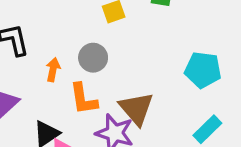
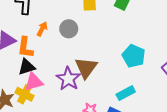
orange L-shape: (83, 99) -> (25, 48), moved

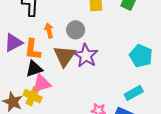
orange arrow: (42, 29) -> (49, 30), turned -40
brown triangle: (86, 68) -> (65, 56), moved
purple star: (68, 79) -> (86, 56), moved

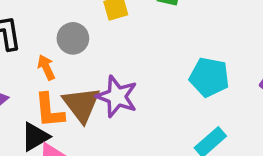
gray circle: (76, 30) -> (73, 38), moved
orange L-shape: (33, 49) -> (49, 110), moved

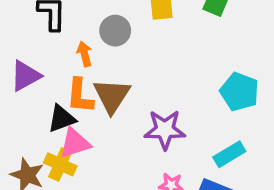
purple star: (117, 96) -> (165, 130), moved, turned -30

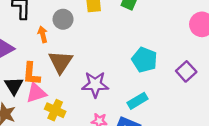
orange L-shape: (80, 96) -> (31, 74), moved
black triangle: (62, 119) -> (14, 86), moved, turned -42
yellow cross: (60, 164) -> (55, 110), moved

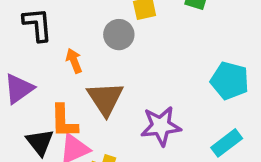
gray circle: (63, 19) -> (119, 35), moved

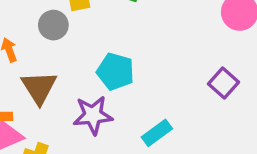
cyan pentagon: (230, 81) -> (115, 71), moved

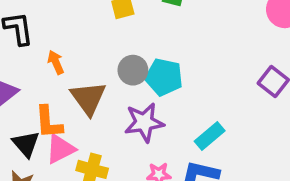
gray circle: (53, 25) -> (133, 70), moved

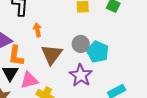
orange L-shape: (49, 122) -> (16, 56), moved
purple star: (144, 122) -> (81, 75), turned 30

